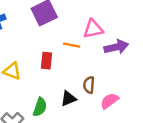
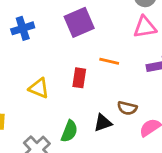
pink triangle: (93, 29) -> (145, 27), moved
brown semicircle: (89, 85) -> (127, 108), turned -84

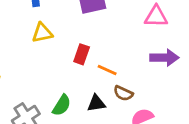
orange line: (109, 61) -> (107, 70), moved
yellow triangle: (39, 88) -> (42, 33), moved, turned -45

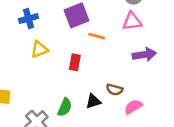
orange line: (107, 70) -> (97, 36), moved

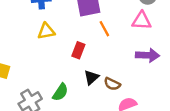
orange line: (97, 36) -> (104, 29), turned 35
black triangle: (93, 101) -> (91, 77), moved, turned -35

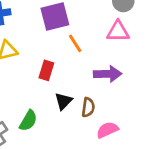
purple arrow: (148, 55) -> (108, 74), moved
brown semicircle: (112, 84) -> (88, 107), turned -105

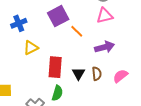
red rectangle: (46, 70) -> (55, 67), moved, size x1.5
pink semicircle: (107, 130) -> (120, 76), moved

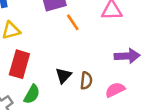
purple arrow: (105, 47) -> (127, 56), moved
red rectangle: (55, 67) -> (19, 64), moved

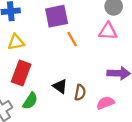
black triangle: (63, 75) -> (60, 86), turned -42

